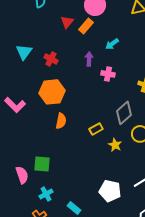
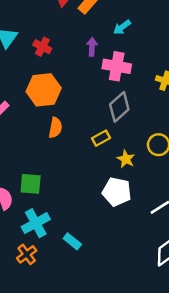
pink cross: (108, 74) -> (117, 66), size x1.5
gray diamond: (124, 113) -> (119, 107), moved
white pentagon: (110, 191) -> (117, 192), moved
cyan cross: (46, 194) -> (36, 223), size x1.5

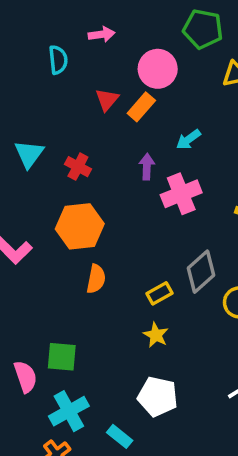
pink cross: (117, 66) -> (181, 194), turned -32
gray diamond: (119, 107) -> (201, 272), moved
yellow star: (126, 159) -> (156, 335), moved
white pentagon: (117, 192) -> (158, 397), moved

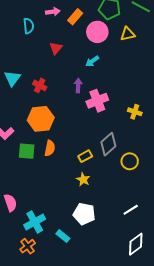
pink circle: (158, 69) -> (97, 32), moved
orange rectangle: (141, 107) -> (75, 17), moved
cyan arrow: (188, 139) -> (92, 61), moved
green square: (62, 357) -> (27, 151), moved

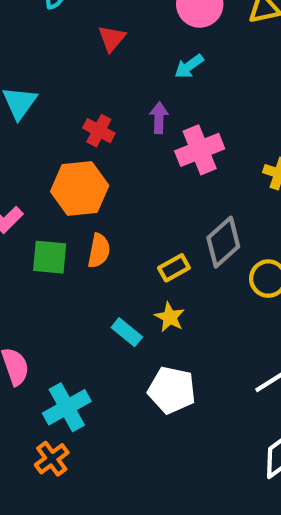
red cross: (40, 85) -> (99, 131), moved
cyan rectangle: (63, 236) -> (127, 332), moved

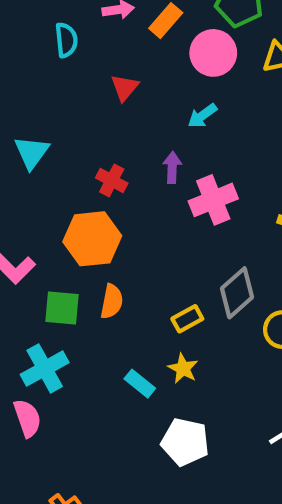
cyan cross: (67, 407) -> (45, 368), moved

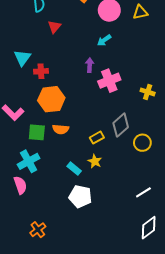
red triangle: (125, 88) -> (54, 27), moved
red cross: (112, 180) -> (41, 71), moved, turned -32
orange semicircle: (112, 301) -> (61, 129), turned 84
white pentagon: (185, 442) -> (80, 197), moved

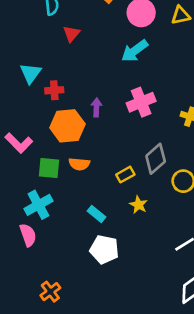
cyan arrow: (104, 40) -> (135, 51), size x1.5
purple arrow: (90, 65) -> (96, 107), moved
yellow star: (95, 161) -> (139, 205), moved

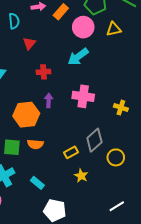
red cross: (54, 90) -> (43, 72), moved
pink cross: (141, 102) -> (83, 96), turned 30
cyan rectangle: (96, 214) -> (37, 183), moved

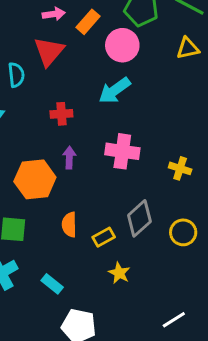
cyan semicircle: (14, 21) -> (16, 75), moved
yellow triangle: (114, 29) -> (188, 48), moved
red triangle: (29, 43) -> (49, 51), moved, size x1.5
orange semicircle: (35, 144) -> (69, 225), moved, turned 84
yellow circle: (116, 157) -> (183, 232), moved

